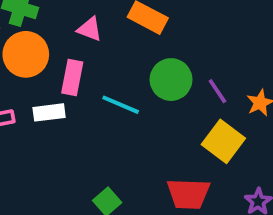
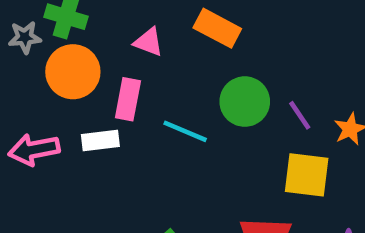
yellow square: (223, 141) -> (307, 175), turned -30

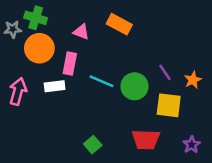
green circle: (245, 102) -> (134, 86), moved
pink arrow: (34, 150) -> (18, 91), turned 116

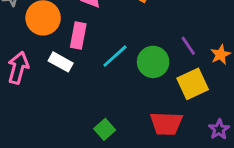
cyan line: (102, 81) -> (115, 56), turned -65
white rectangle: (55, 86) -> (61, 62), turned 36
yellow square: (169, 105) -> (193, 84), turned -32

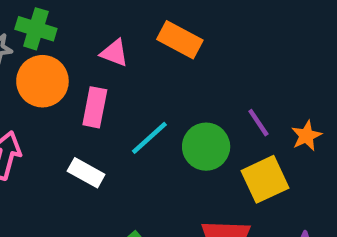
white rectangle: (61, 62) -> (86, 173), moved

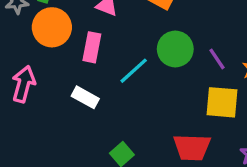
green circle: (206, 147) -> (175, 49), moved
yellow square: (265, 179) -> (222, 102), turned 30

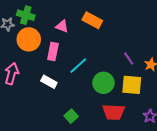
green circle: (175, 49) -> (103, 83), moved

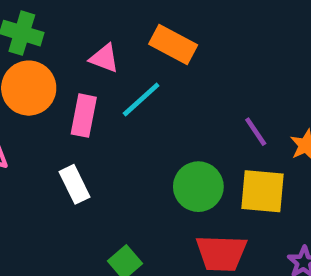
cyan line: (78, 66) -> (141, 100), moved
white rectangle: (49, 82) -> (75, 184), turned 35

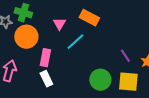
pink triangle: (104, 58) -> (59, 24), turned 40
pink rectangle: (84, 116) -> (45, 58), moved

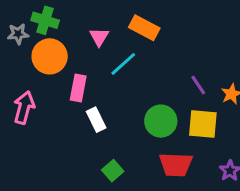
white rectangle: (46, 79) -> (96, 120), moved

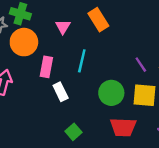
orange rectangle: (144, 28) -> (98, 20), turned 30
cyan line: (123, 64) -> (82, 61), moved, turned -35

